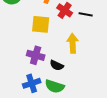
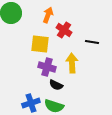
black line: (86, 14) -> (92, 42), moved
purple cross: (36, 55) -> (47, 67), moved

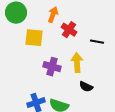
yellow square: (40, 44) -> (34, 38), moved
black semicircle: (56, 85) -> (86, 87), moved

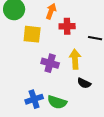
red cross: (69, 30) -> (67, 26), turned -35

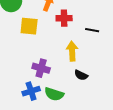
purple cross: (50, 63) -> (41, 68), moved

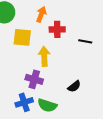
yellow arrow: (72, 51) -> (44, 56), moved
black semicircle: (81, 75) -> (74, 86), turned -64

